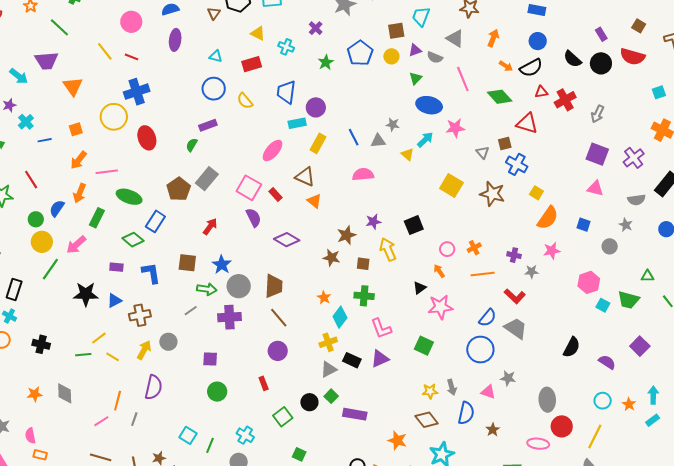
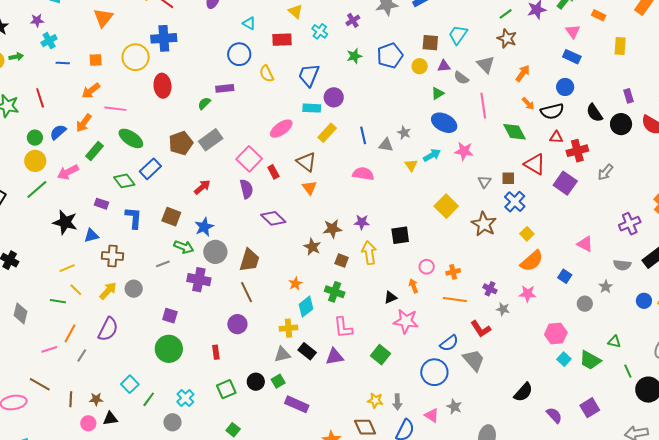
purple square: (597, 154) -> (565, 183), moved
green line: (83, 355) -> (58, 301), moved
green circle: (217, 392) -> (169, 349), size x1.4

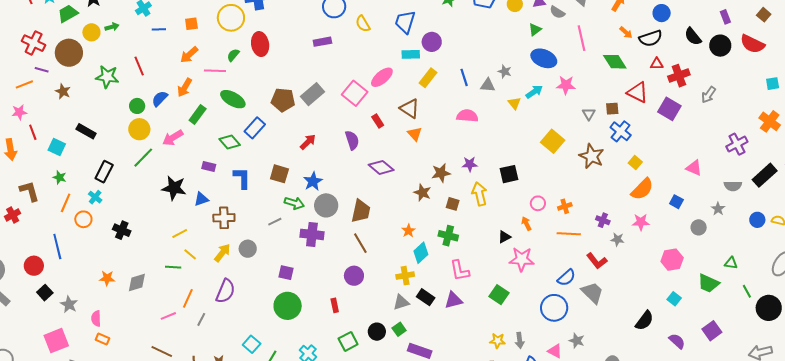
green semicircle: (204, 103) -> (233, 55), moved
brown pentagon: (181, 143) -> (283, 100), turned 30
pink square: (249, 159) -> (355, 93), moved
gray diamond: (20, 313) -> (137, 282), turned 65
cyan square: (564, 359) -> (674, 299), moved

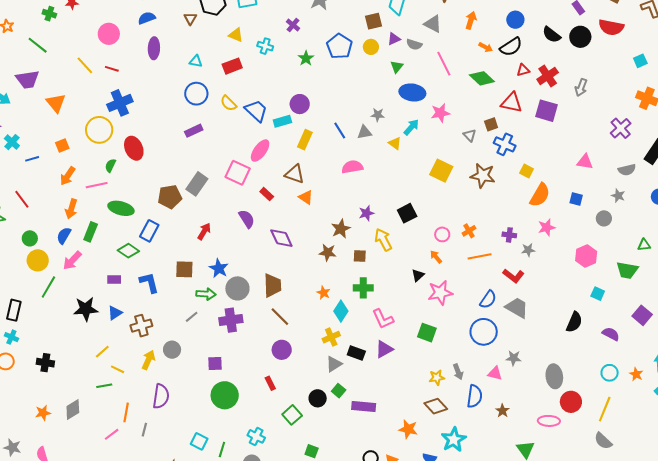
blue trapezoid: (405, 22) -> (256, 111), moved, turned 130
blue semicircle: (160, 99) -> (64, 236), moved
purple diamond: (381, 167) -> (281, 238), turned 40

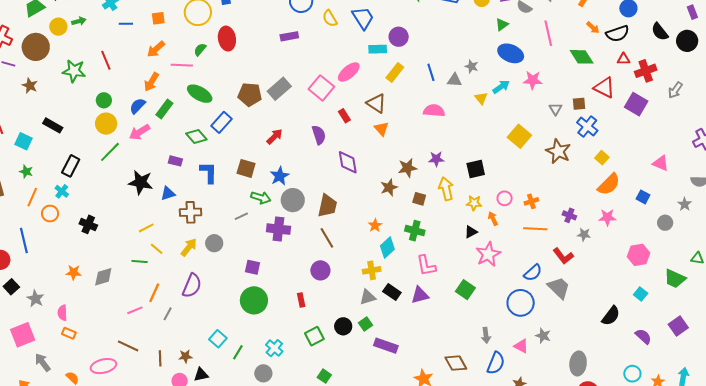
blue trapezoid: (256, 111) -> (363, 18), moved
brown star: (328, 252) -> (389, 187), turned 30
pink star: (440, 293) -> (488, 254), turned -30
yellow star: (437, 378) -> (474, 203), moved

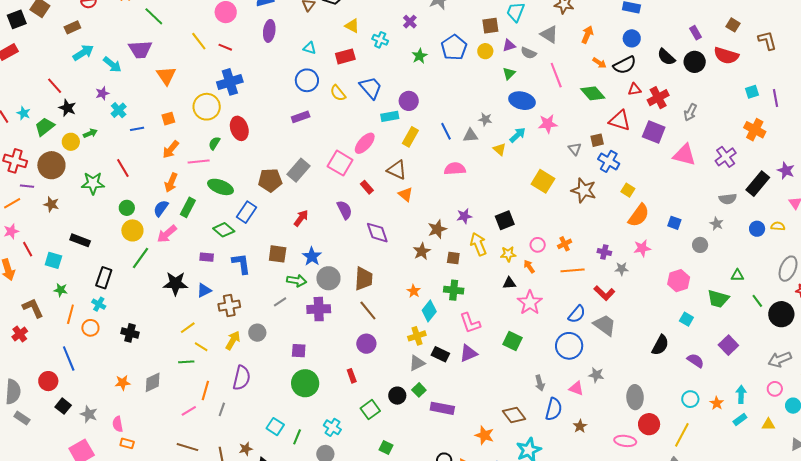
pink triangle: (661, 163) -> (684, 155), moved, size x1.4
black triangle: (471, 232) -> (509, 283), turned 32

